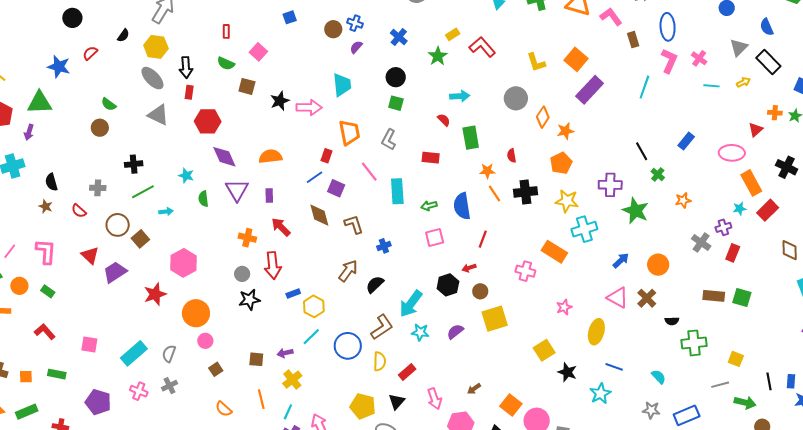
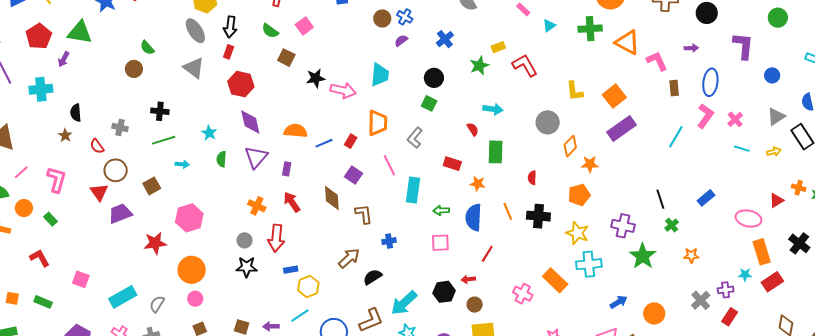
orange star: (487, 171) -> (478, 184), moved
blue line: (314, 177) -> (324, 143), moved
brown circle: (118, 225) -> (116, 170), moved

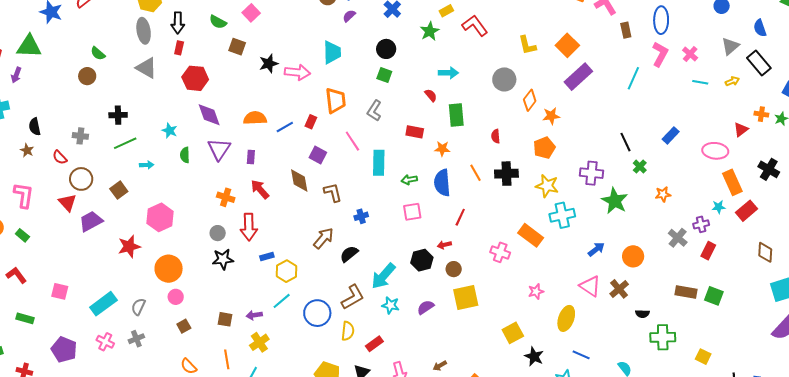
gray ellipse: (195, 31) -> (144, 31), turned 30

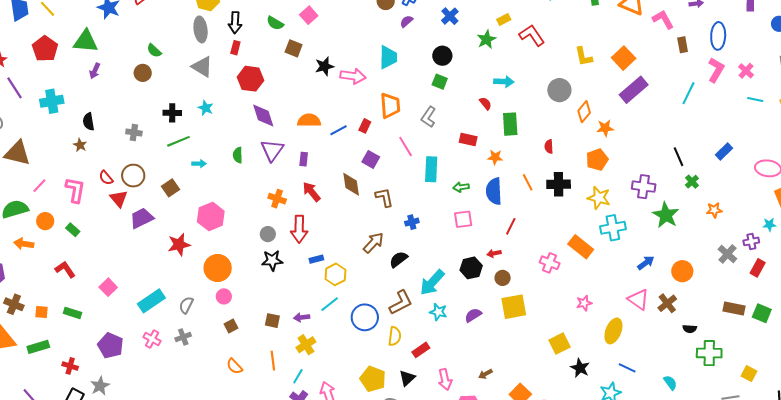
purple arrow: (16, 75) -> (95, 71), moved
cyan star: (170, 131) -> (206, 108), moved
red semicircle: (60, 157) -> (106, 178), moved
pink square: (60, 291) -> (108, 287), turned 30

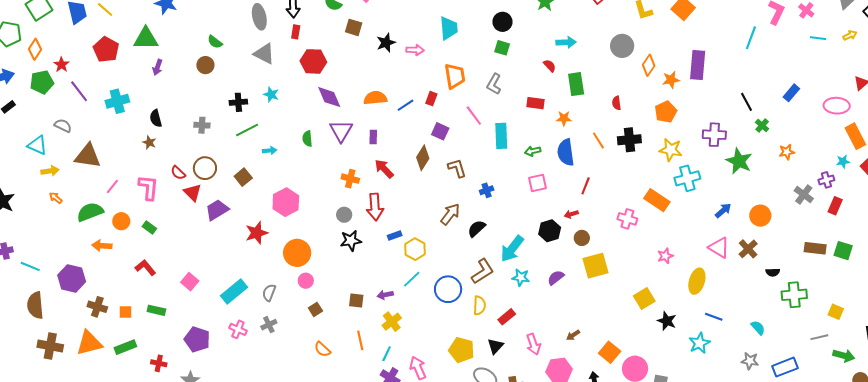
pink arrow: (353, 76) -> (415, 50), size x0.7
purple rectangle: (634, 90) -> (698, 65), moved, turned -40
brown diamond: (351, 184) -> (423, 158), turned 45

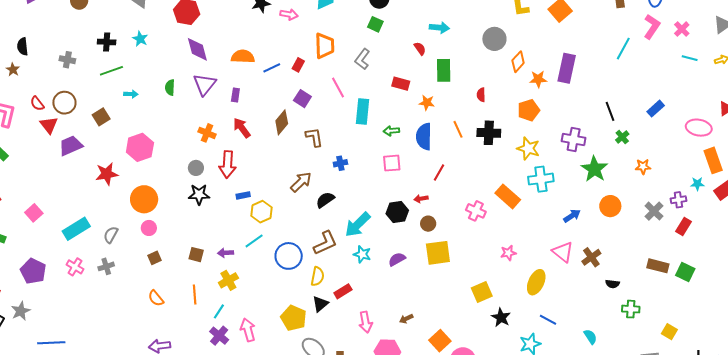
orange circle: (760, 216) -> (610, 206), moved
green cross: (794, 295) -> (631, 309), size x0.7
black triangle: (495, 346) -> (320, 304), moved

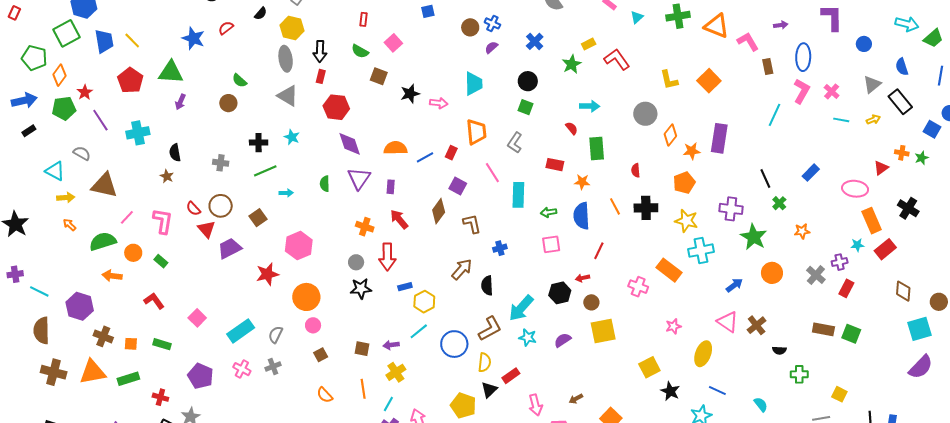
black semicircle: (325, 200) -> (487, 285), turned -54

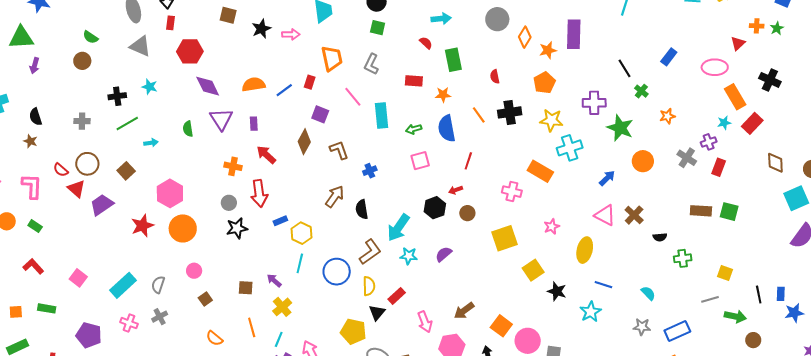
orange circle: (306, 297) -> (183, 228), moved
cyan line: (419, 331) -> (300, 263), turned -30
yellow square: (603, 331) -> (504, 238), moved
purple arrow: (391, 345) -> (274, 280), turned 56
brown arrow: (576, 399) -> (464, 311), size x1.5

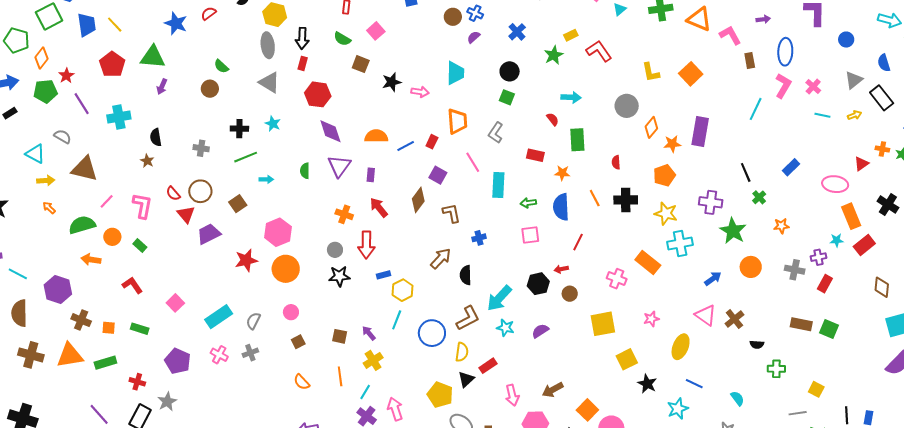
gray cross: (687, 158) -> (795, 270), turned -30

